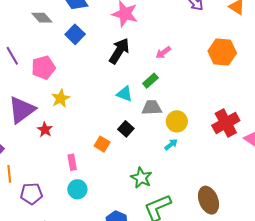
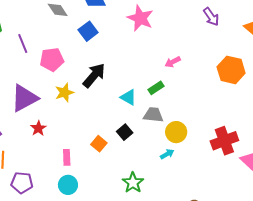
black arrow: (119, 51) -> (94, 75), moved
red star: (45, 130) -> (38, 128), moved

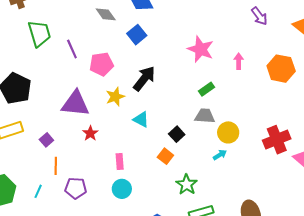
pink star: (140, 18) -> (201, 49), moved
pink arrow: (173, 62) -> (239, 61), moved, turned 119
cyan triangle: (128, 97) -> (141, 119), moved
purple triangle: (24, 98) -> (75, 104), turned 36
orange square: (99, 144) -> (165, 156), moved

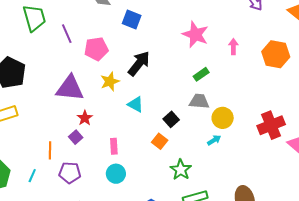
blue square: (137, 35) -> (132, 19), turned -30
purple square: (46, 140) -> (76, 137), moved

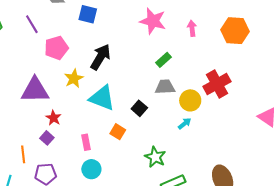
purple line: (67, 34) -> (32, 24), moved
cyan triangle: (136, 104) -> (102, 98), size x1.6
red cross: (271, 125) -> (217, 84), moved
orange square: (160, 141) -> (118, 132), moved

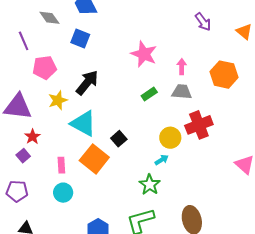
gray trapezoid: (165, 87) -> (182, 92), moved
orange square: (118, 132) -> (94, 159), size x1.8
green star: (155, 157) -> (150, 185), moved

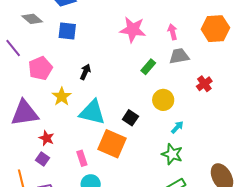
black arrow: (87, 83) -> (85, 72), size x0.6
red cross: (199, 125) -> (204, 84), size x0.6
yellow circle: (170, 138) -> (163, 100), moved

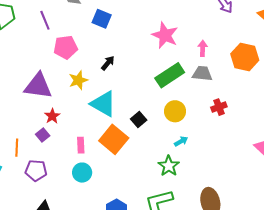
green rectangle: (148, 67) -> (170, 75), size x1.8

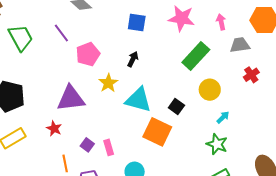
blue square: (102, 19) -> (137, 22), moved
gray trapezoid: (202, 74) -> (240, 45), moved
red star: (52, 116) -> (54, 128), moved
pink rectangle: (81, 145) -> (109, 147), moved

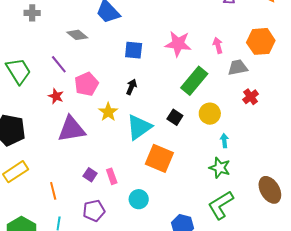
cyan triangle: (138, 100) -> (139, 127), turned -48
black square: (176, 106) -> (175, 117), moved
cyan arrow: (223, 117) -> (224, 141), turned -48
red star: (54, 128) -> (56, 96), moved
orange line: (65, 163) -> (53, 191), moved

